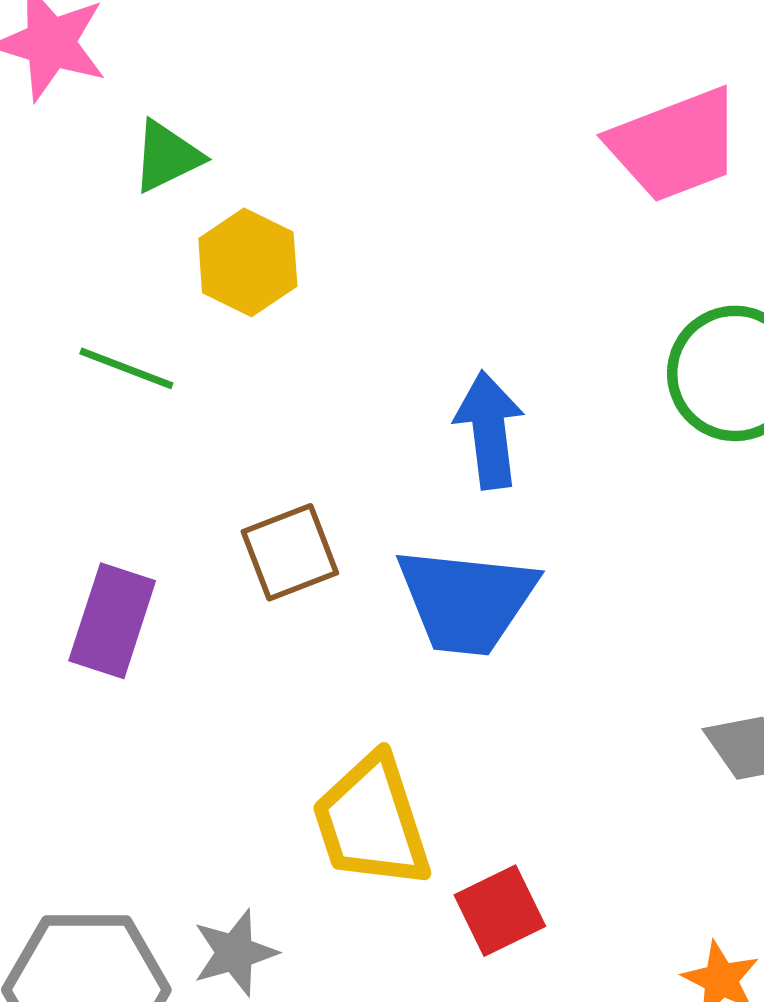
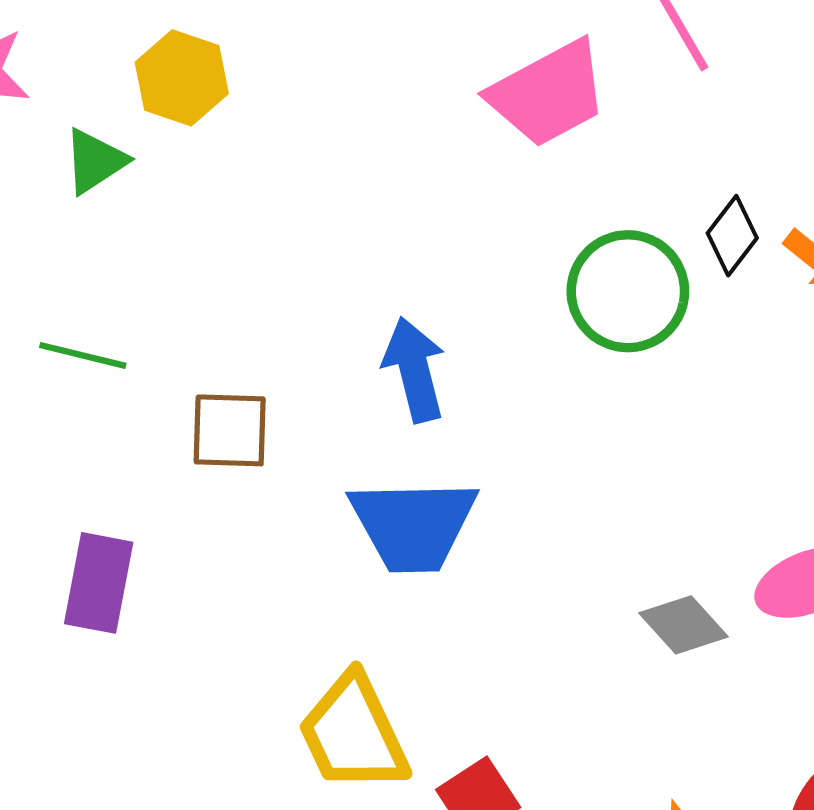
yellow hexagon: (248, 262) -> (182, 78), moved
brown square: (290, 552) -> (230, 430), moved, turned 30

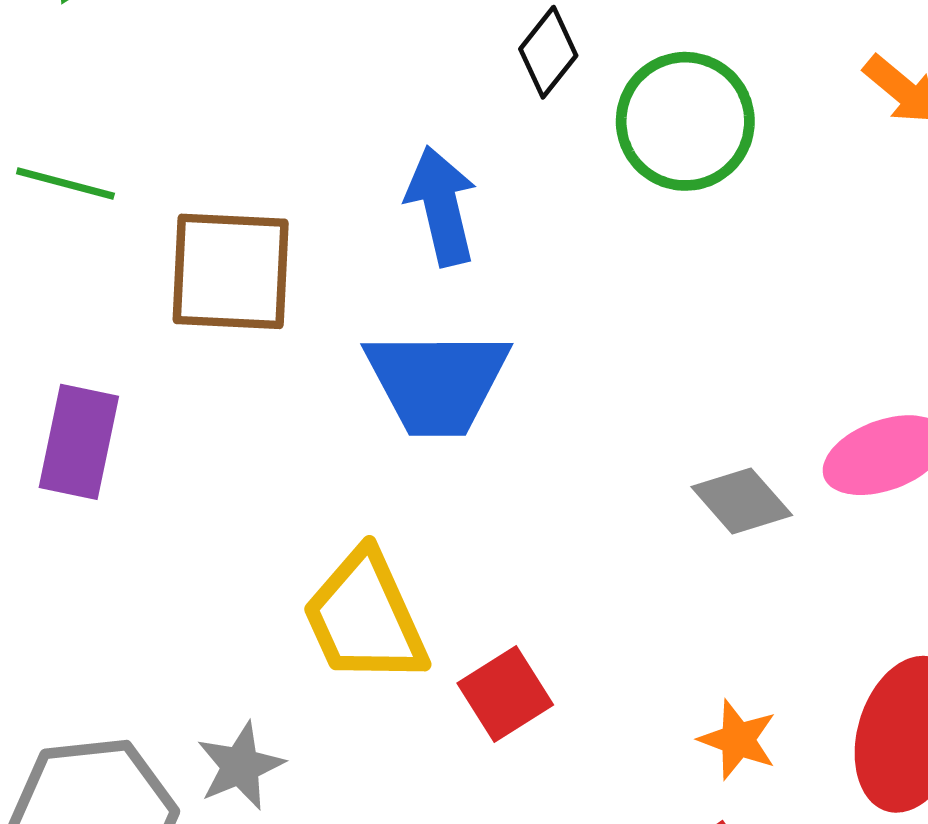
black diamond: (732, 236) -> (548, 52), moved
brown square: (230, 430) -> (231, 271), size x1.4

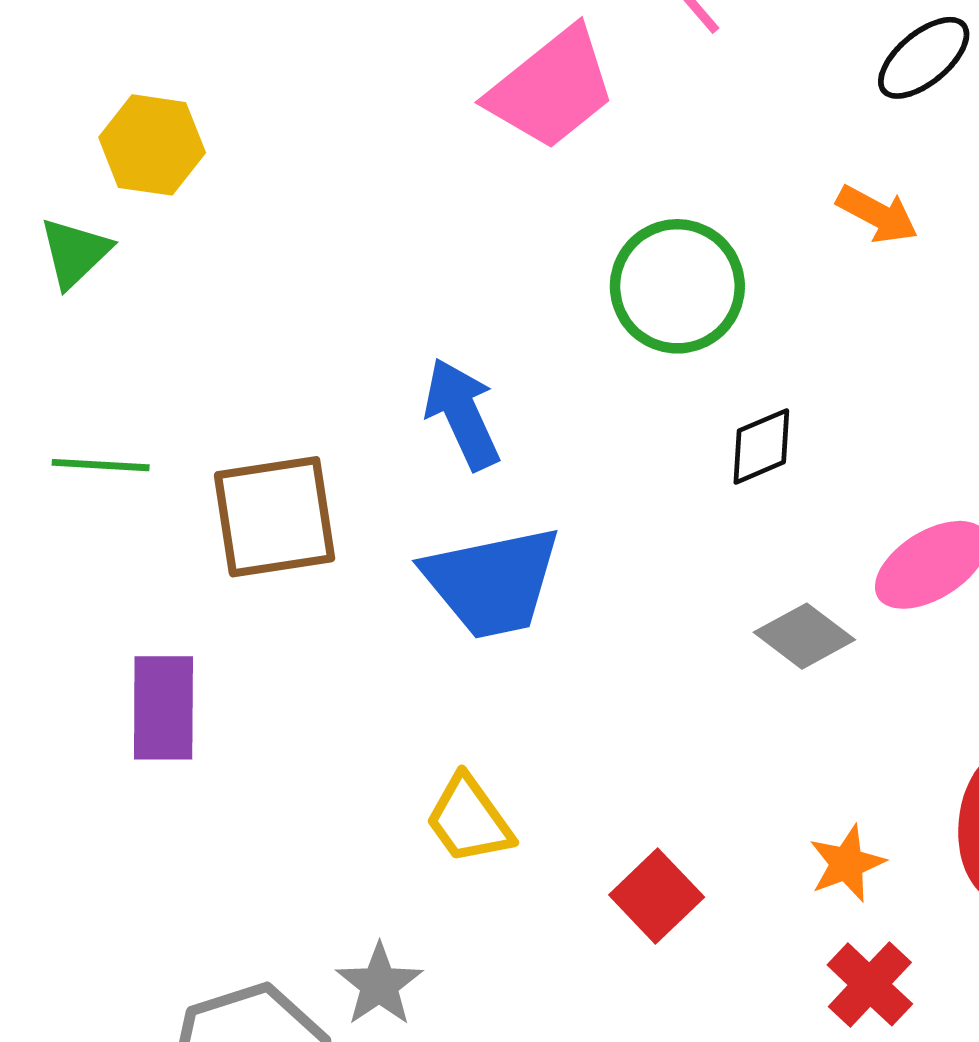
black diamond: (548, 52) -> (761, 446), moved, turned 40
yellow trapezoid: (365, 618) -> (469, 820), size x0.7
red square: (505, 694) -> (657, 896), moved
orange star: (738, 740) -> (847, 863), turned -30

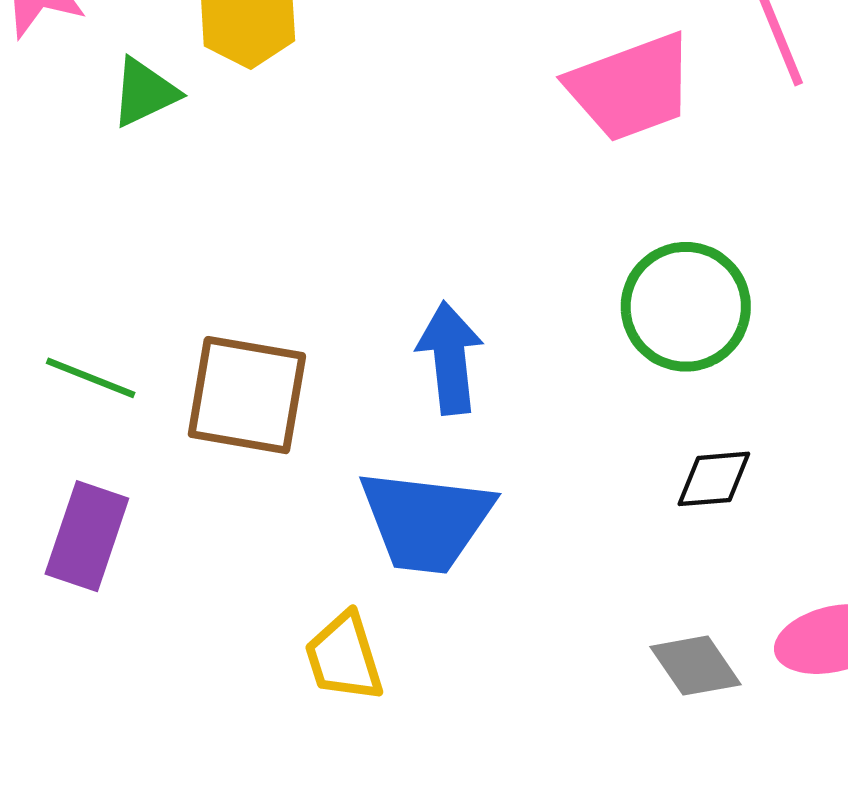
green line: (101, 465) -> (91, 378), moved
yellow trapezoid: (469, 820) -> (344, 657), moved

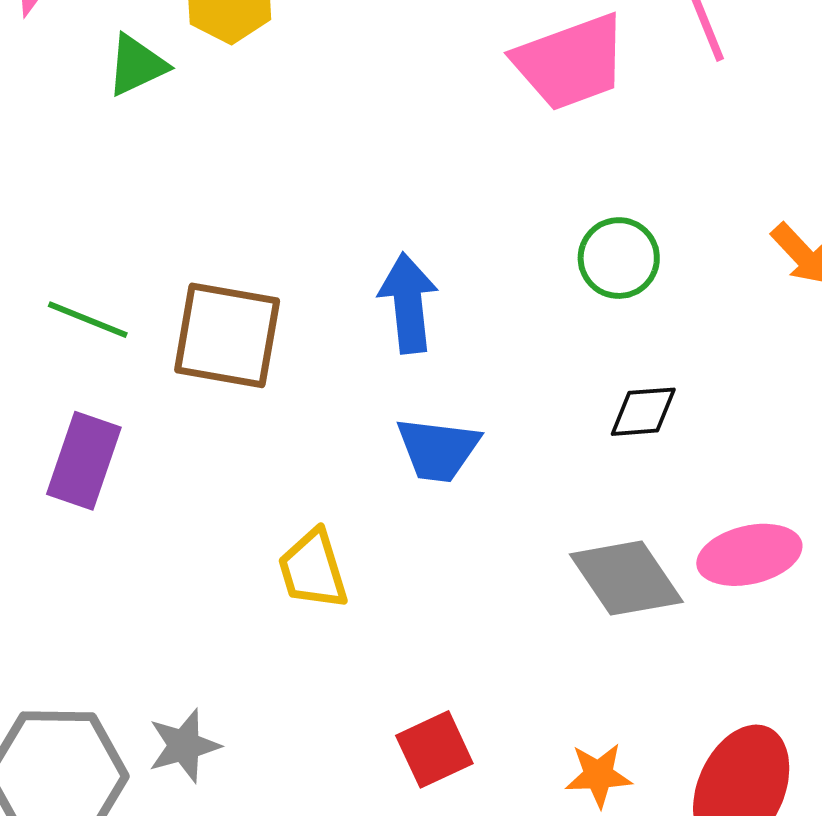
green circle: (686, 307) -> (619, 258), size x0.7
blue trapezoid: (426, 521) -> (438, 449), moved, size x0.7
gray diamond: (696, 666) -> (626, 578), size x1.4

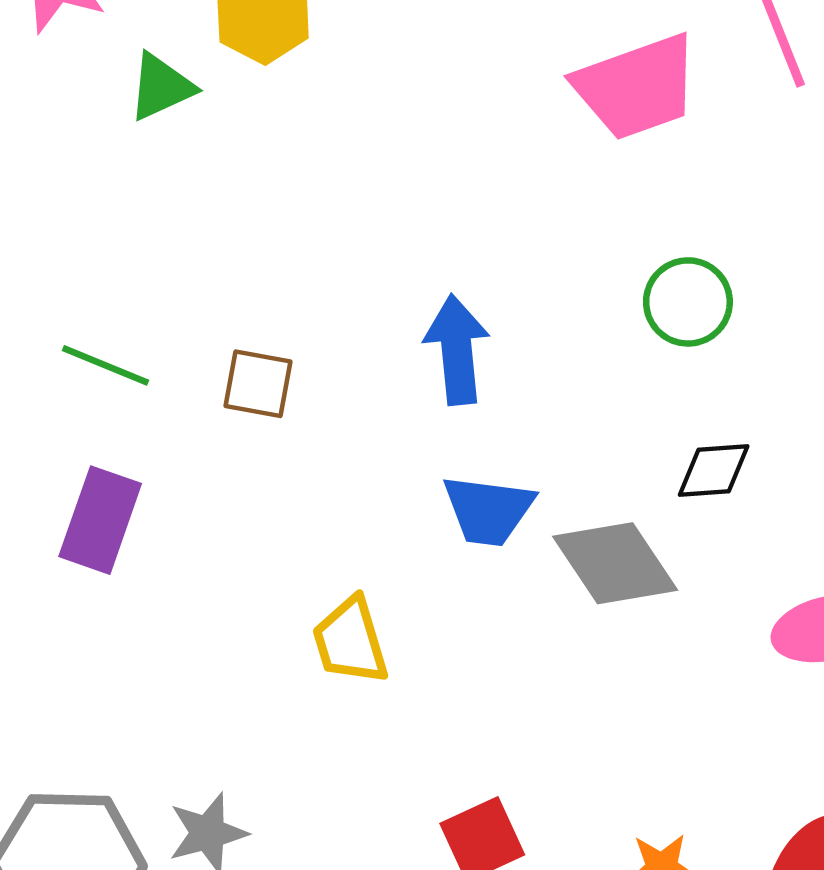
brown square: (227, 335) -> (258, 384), size x0.6
gray diamond: (626, 578) -> (615, 563), moved

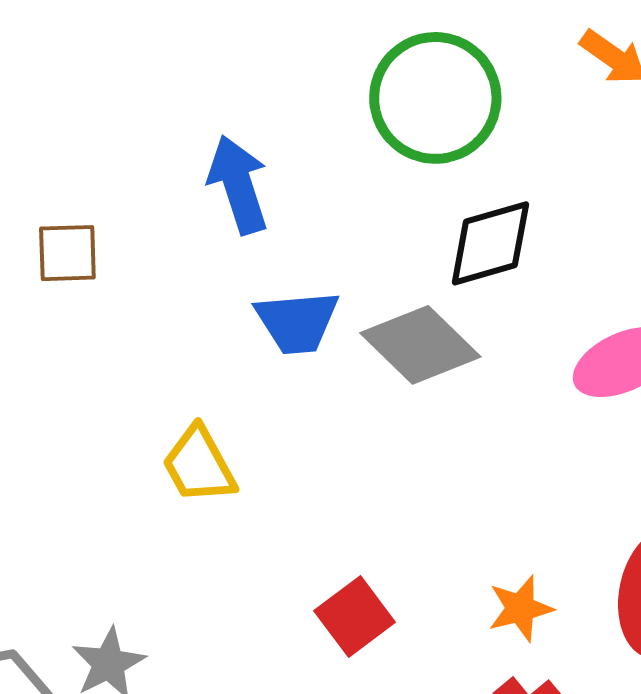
green circle: (688, 302) -> (435, 98), size x1.6
black diamond: (714, 471) -> (490, 243), size x1.4

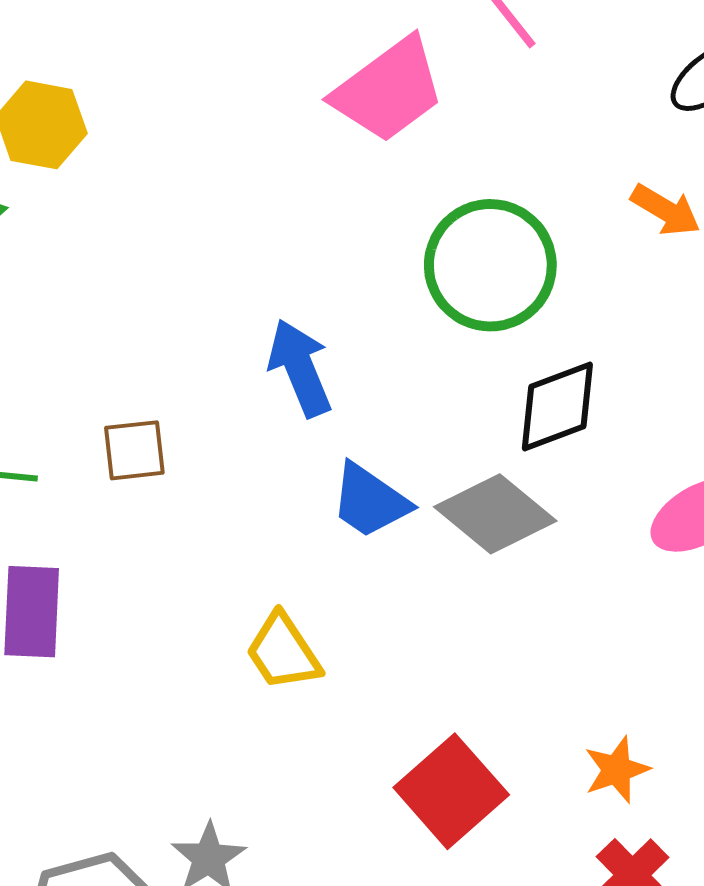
blue trapezoid: (297, 322) -> (370, 501), turned 44
red square: (355, 617) -> (451, 791), size x1.4

